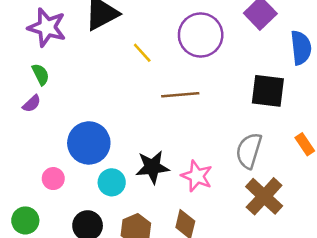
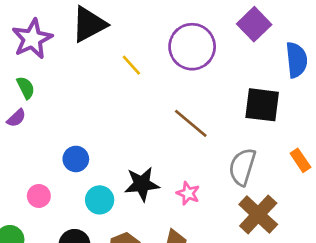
purple star: (47, 27) -> (32, 39), turned 30
brown line: (180, 95) -> (191, 123), moved, turned 45
blue circle: (89, 143) -> (76, 159), size x0.6
pink star: (197, 176) -> (188, 193), size x0.7

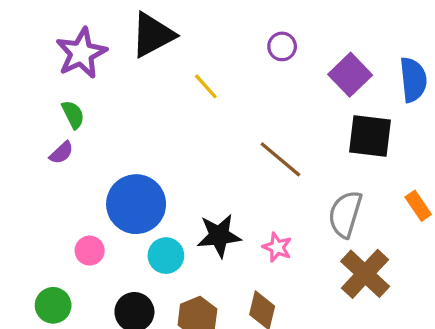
purple square: (254, 24) -> (350, 75), moved
purple circle: (192, 47) -> (282, 46), moved, size x0.5
blue circle: (76, 159) -> (136, 204), size x1.8

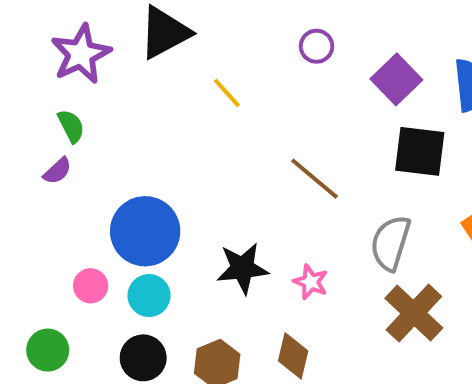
cyan circle: (166, 256) -> (149, 296), moved

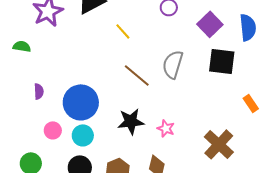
green semicircle: (71, 126) -> (22, 46), moved, turned -54
purple semicircle: (57, 171) -> (39, 91), moved, turned -49
brown line: (315, 179) -> (137, 75), moved
gray semicircle: (391, 243) -> (173, 64), moved

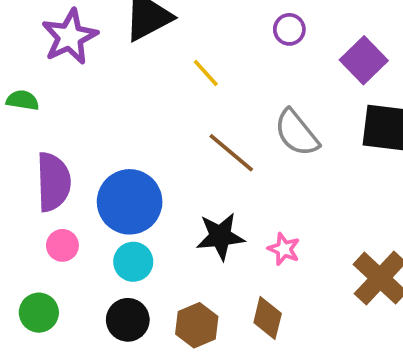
gray semicircle: (173, 64) -> (297, 133), turned -56
purple semicircle: (39, 91) -> (53, 182), size x2.0
pink circle: (53, 130) -> (62, 245), moved

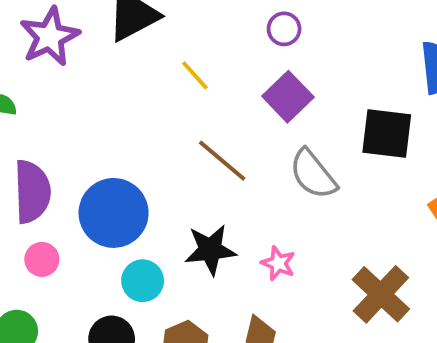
purple square: (364, 60) -> (288, 97), moved
gray semicircle: (297, 133) -> (313, 174), moved
cyan circle: (133, 262) -> (143, 281), moved

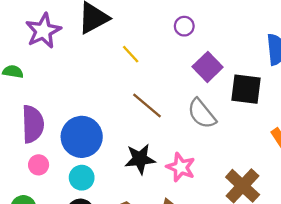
purple square: (288, 97) -> (208, 67), moved
pink star: (278, 263) -> (181, 167), size x1.4
cyan circle: (143, 281) -> (82, 178), moved

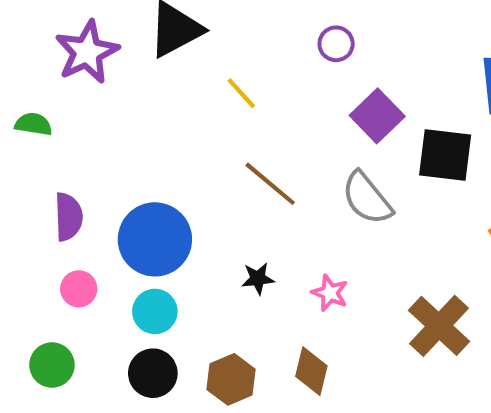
purple semicircle: (33, 124) -> (68, 217), size x0.7
black star: (140, 159) -> (258, 279), size x0.6
pink star: (181, 167) -> (330, 293), size x0.7

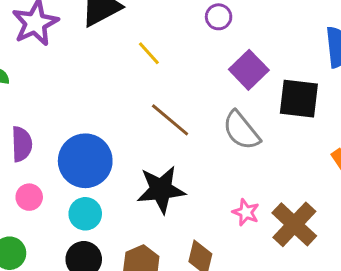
black star: (258, 279) -> (161, 190), size x2.0
pink star: (330, 293) -> (246, 212), moved

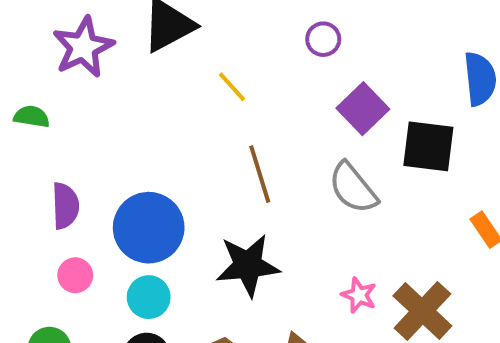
brown line: (170, 120) -> (260, 174), turned 33

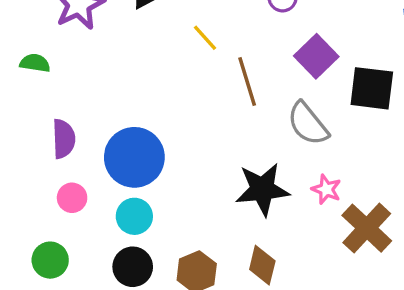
brown line: (260, 174) -> (247, 82), moved
black star: (248, 265) -> (262, 189), moved
pink star: (359, 295) -> (326, 189), moved

